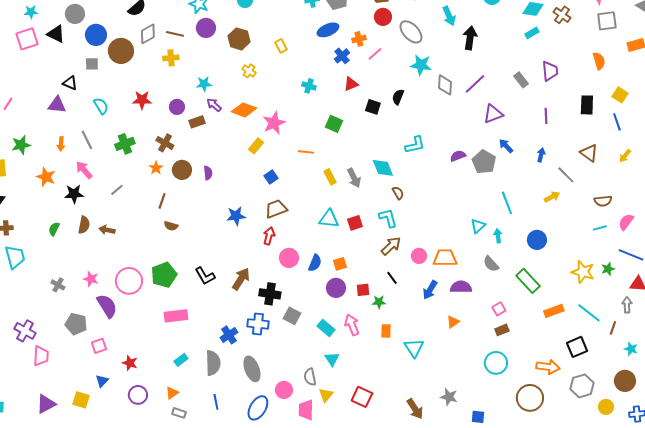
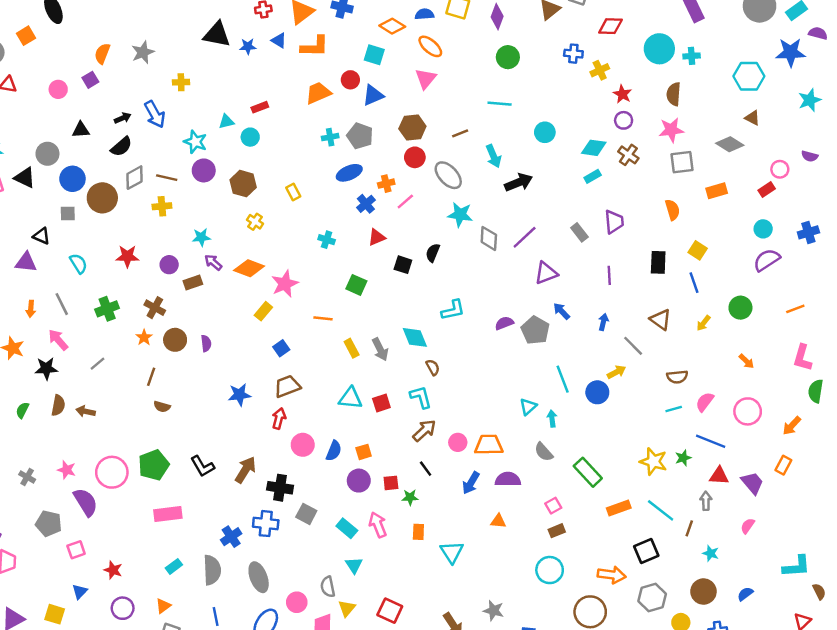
black arrow: (470, 38) -> (519, 182), turned 60
blue circle: (537, 240) -> (597, 392), moved
orange triangle: (453, 322) -> (498, 521), turned 40

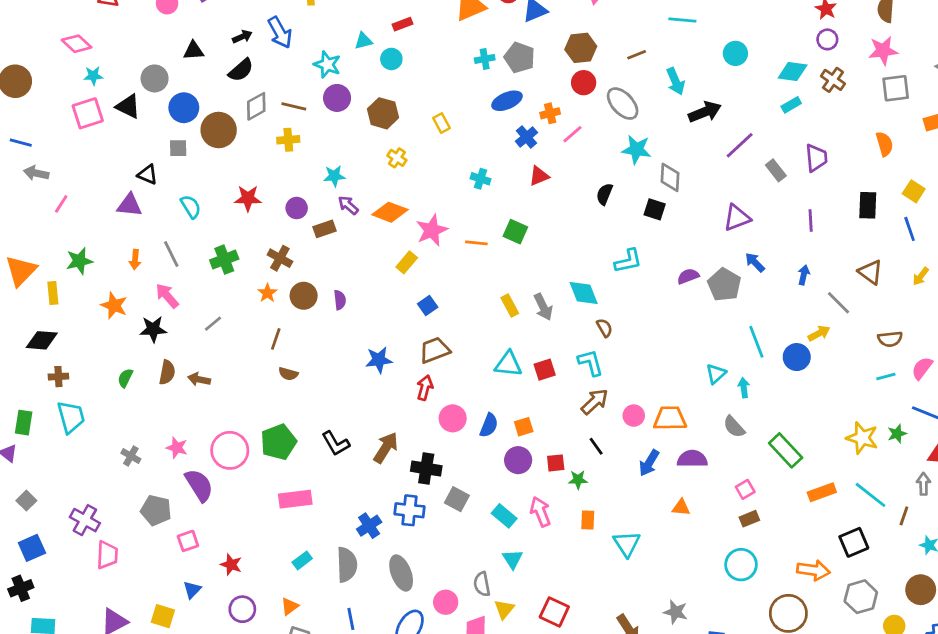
purple line: (525, 237) -> (740, 145), moved
black square: (403, 265) -> (655, 209), moved
orange line: (323, 318) -> (476, 243), moved

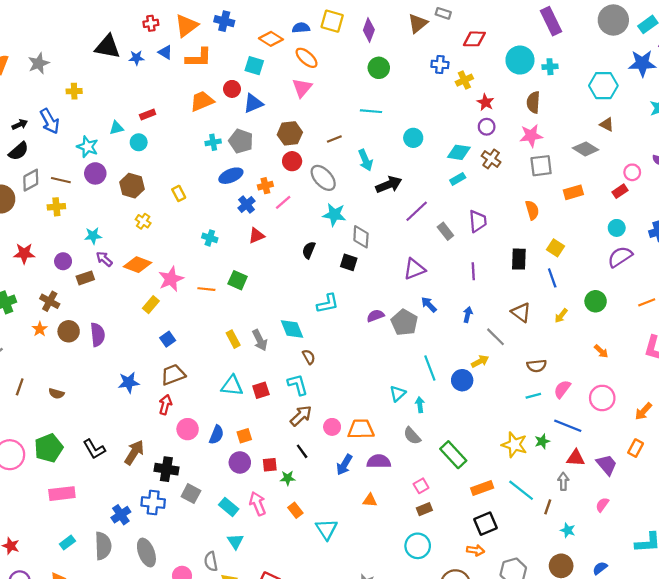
purple semicircle: (340, 300) -> (98, 335), size x1.5
brown line: (276, 339) -> (20, 387), moved
orange rectangle: (588, 520) -> (295, 510), turned -40
black square: (854, 542) -> (485, 524), moved
orange arrow: (813, 570) -> (475, 550), size x0.7

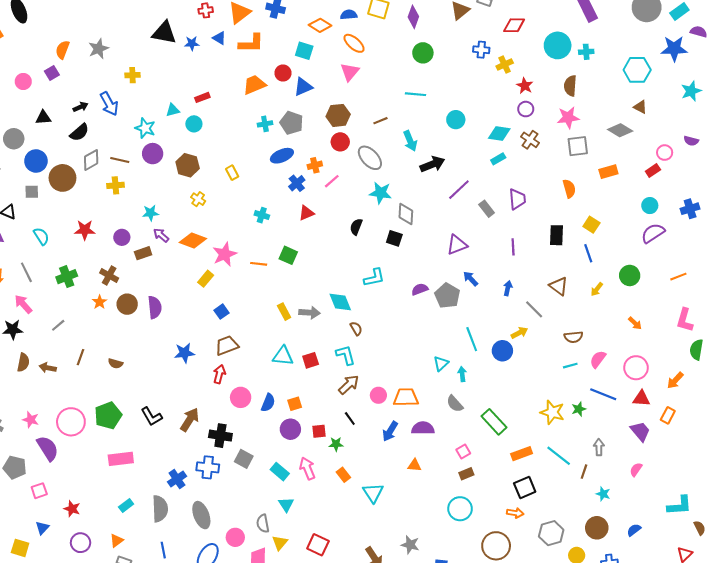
gray arrow: (260, 340) -> (309, 313), turned -60
red triangle: (576, 458) -> (641, 398), moved

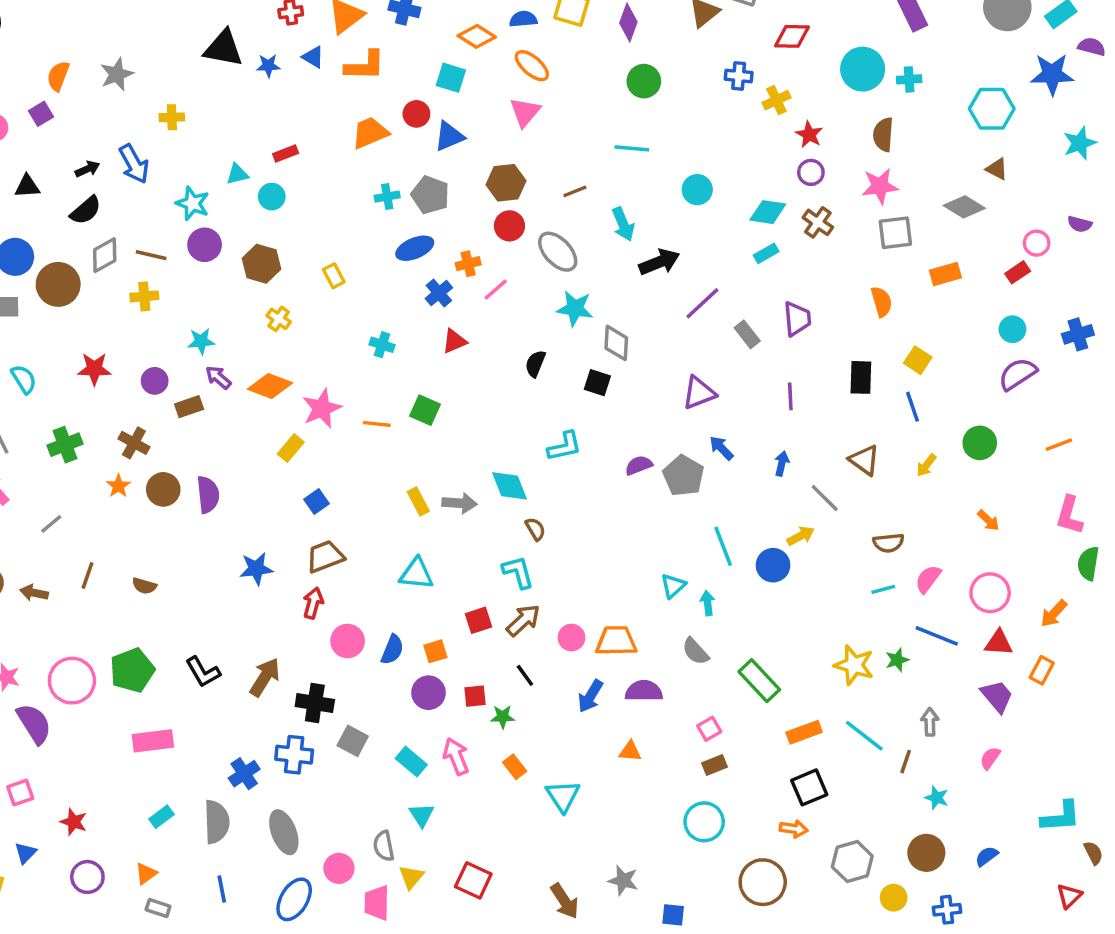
red square: (311, 360) -> (478, 620), moved

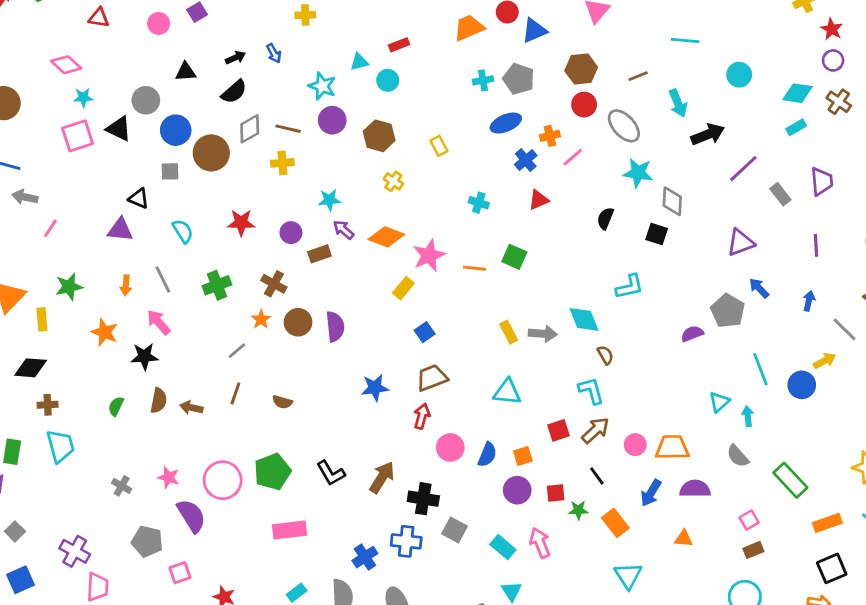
blue arrow: (134, 164) -> (274, 53), size x0.6
purple semicircle: (639, 465) -> (692, 334), moved
gray line: (51, 524) -> (237, 351), moved
orange rectangle: (515, 767) -> (615, 523), moved, size x1.4

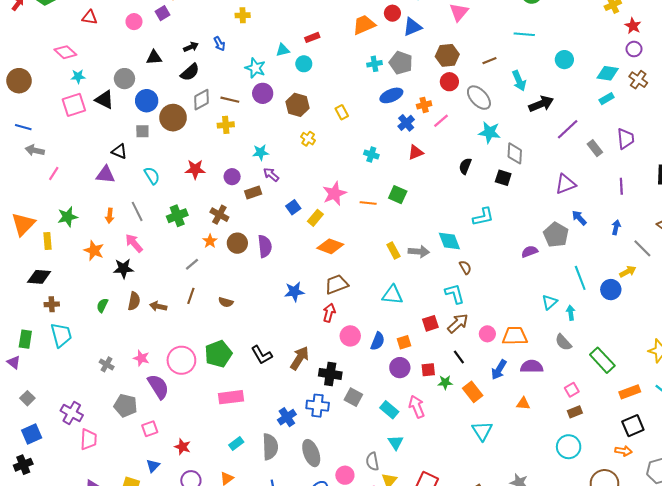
orange diamond: (386, 237) -> (330, 246), moved
blue square: (425, 332) -> (293, 207), moved

